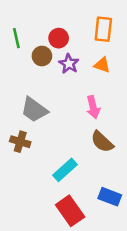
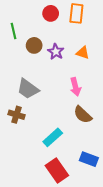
orange rectangle: (103, 29) -> (76, 13), moved
red circle: (59, 38) -> (51, 13), moved

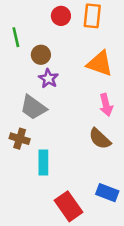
purple star: (56, 52) -> (48, 79), moved
orange triangle: (83, 53) -> (100, 64), size x1.6
pink arrow: (75, 87) -> (106, 105), moved
cyan rectangle: (53, 137) -> (43, 162), moved, turned -48

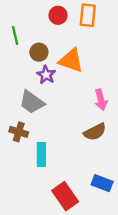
orange triangle: (100, 64) -> (71, 60), moved
brown semicircle: (100, 139) -> (95, 132), turned -70

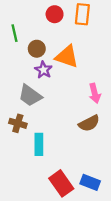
blue rectangle: (102, 183) -> (90, 182), moved

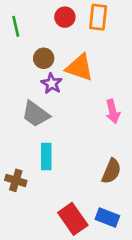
green line: (14, 33) -> (16, 26), moved
brown cross: (18, 123) -> (16, 180), moved
brown semicircle: (89, 123) -> (111, 171), moved, turned -40
cyan rectangle: (39, 144) -> (46, 157), moved

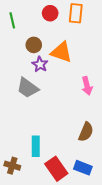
cyan rectangle: (46, 157) -> (36, 146), moved
brown cross: (16, 180) -> (12, 166), moved

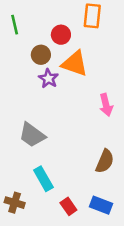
red circle: (50, 13) -> (61, 35), moved
gray trapezoid: (28, 88) -> (32, 135), moved
cyan rectangle: (36, 146) -> (43, 179), turned -30
red rectangle: (56, 169) -> (68, 206), size x0.6

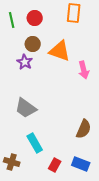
red circle: (61, 35) -> (35, 18), moved
purple star: (48, 79) -> (25, 62), moved
pink arrow: (106, 105) -> (84, 70), moved
red rectangle: (68, 206) -> (55, 165), turned 64

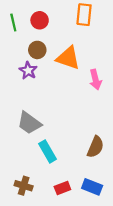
cyan rectangle: (35, 143) -> (48, 151), moved
brown cross: (12, 162) -> (24, 186), moved
red rectangle: (55, 165) -> (62, 188), turned 40

